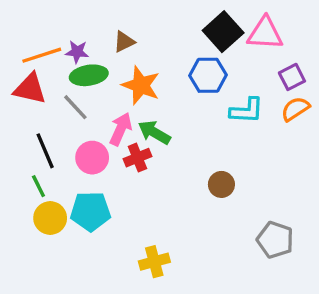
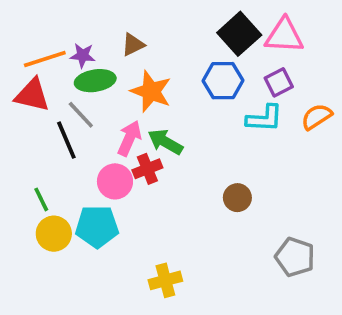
purple square: (292, 77) -> (279, 82), moved
black line: (45, 151) -> (66, 140), moved
pink circle: (92, 158) -> (115, 181), moved

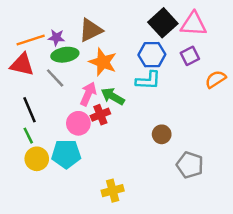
brown triangle: (133, 45) -> (91, 30), size x1.5
cyan L-shape: (264, 118) -> (148, 80), moved
black line: (66, 140) -> (29, 110), moved
gray pentagon: (295, 257) -> (190, 165), moved

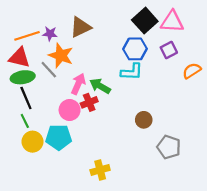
green ellipse: (65, 55) -> (23, 77), moved
orange star: (103, 62) -> (61, 55), moved

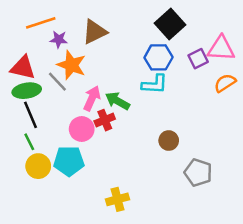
pink triangle: (172, 22) -> (221, 48), moved
orange line: (27, 36) -> (41, 23), moved

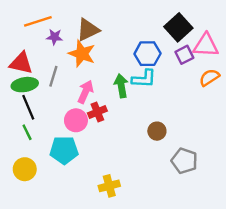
black square: (170, 24) -> (178, 27), moved
orange star: (71, 65) -> (82, 54), moved
gray line: (57, 82) -> (53, 76), turned 60
green arrow: (118, 101) -> (121, 86), moved, turned 50
yellow circle: (38, 166) -> (25, 169), moved

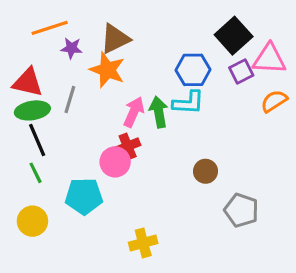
pink arrow: (85, 92) -> (134, 112), moved
pink circle: (76, 120) -> (115, 162), moved

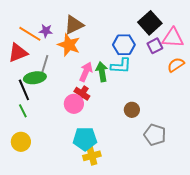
orange line: (50, 28) -> (30, 34), moved, turned 50
red triangle: (28, 82) -> (18, 53), turned -35
green ellipse: (32, 110) -> (35, 78), moved
red cross: (128, 146) -> (82, 94), turned -35
cyan pentagon: (84, 196) -> (85, 139), moved

